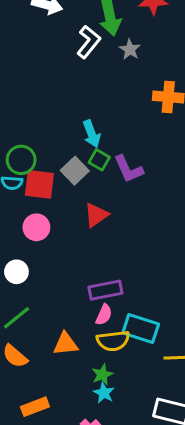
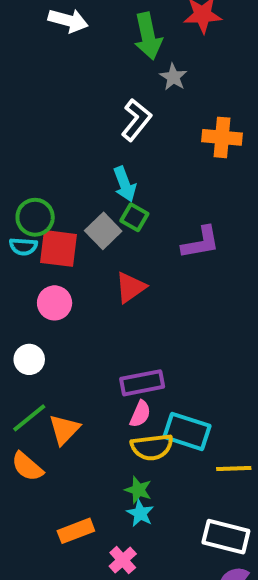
white L-shape: (89, 42) -> (136, 120), moved
purple L-shape: (128, 169) -> (201, 243), moved, turned -76
orange triangle: (66, 344) -> (64, 430), moved, turned -40
green star: (102, 374) -> (138, 490), turned -30
orange rectangle: (35, 407) -> (76, 531), moved

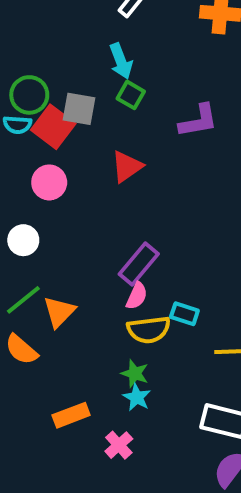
gray square: (103, 231) -> (79, 109), moved, turned -36
red square: (58, 248) -> (53, 127), turned 30
purple rectangle: (142, 383) -> (139, 264), turned -39
cyan rectangle: (187, 431) -> (184, 314), size x0.6

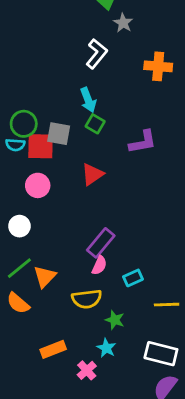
red square: (53, 127) -> (40, 146), turned -36
cyan rectangle: (184, 314) -> (133, 278), turned -42
yellow semicircle: (149, 330) -> (87, 299), moved
green star: (135, 373) -> (115, 320), moved
cyan star: (137, 397) -> (106, 348), moved

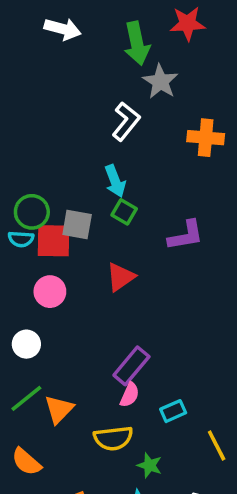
gray star: (123, 23) -> (160, 81), size x1.4
orange semicircle: (18, 303) -> (26, 462), moved
yellow line: (167, 305) -> (217, 445), turned 65

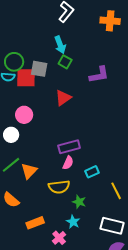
pink circle: (50, 292) -> (24, 115), moved
purple rectangle: (131, 366) -> (69, 147), turned 35

